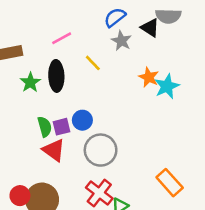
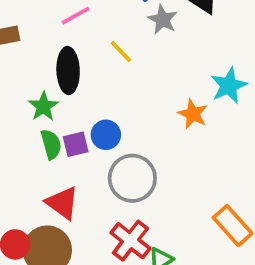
orange star: (149, 77) -> (193, 114), moved
green star: (30, 82) -> (43, 106), moved
red triangle: (54, 150) -> (62, 203), moved

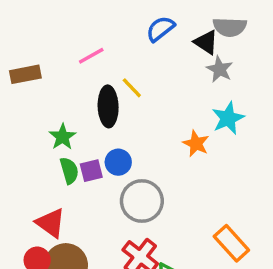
gray star: (163, 19) -> (220, 69), moved
black ellipse: (68, 70) -> (108, 106), moved
red triangle: (62, 203) -> (51, 223), moved

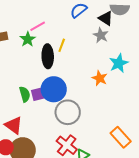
gray star: (220, 69) -> (101, 35), moved
yellow line: (132, 88) -> (62, 45), turned 64
green star: (63, 137) -> (28, 39), moved
blue circle: (118, 162) -> (54, 89), size x1.6

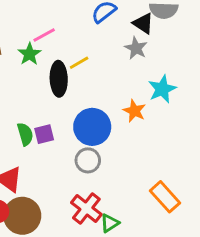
yellow line: (62, 45) -> (79, 63), turned 40
blue circle: (54, 89) -> (92, 127), moved
gray circle: (68, 112) -> (88, 160), size x0.7

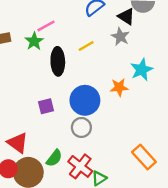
yellow line: (79, 63) -> (86, 46), moved
orange star: (134, 111) -> (119, 87), turned -30
green semicircle: (25, 134) -> (54, 158), moved, turned 54

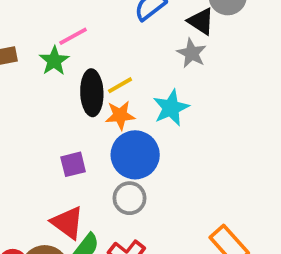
yellow line: (86, 46) -> (120, 85), moved
cyan star: (142, 70) -> (171, 108), moved
orange star: (119, 87) -> (120, 115), moved
red triangle: (18, 143) -> (67, 223), moved

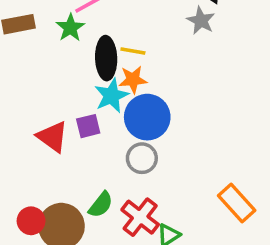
yellow line: (120, 85) -> (133, 51), turned 40
cyan star: (171, 108) -> (111, 96), moved
red triangle: (67, 223) -> (52, 137), moved

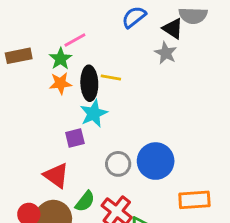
orange star: (133, 80) -> (61, 83), moved
blue circle: (147, 117) -> (156, 161), moved
red triangle: (52, 137) -> (56, 175), moved
orange rectangle: (237, 203) -> (194, 200), turned -52

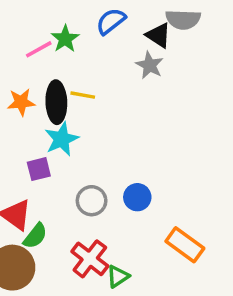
green star: (61, 59) -> (65, 39), moved
blue circle: (156, 161) -> (137, 197), size x0.6
orange rectangle: (194, 200) -> (185, 245), turned 40
green semicircle: (85, 201) -> (35, 236), moved

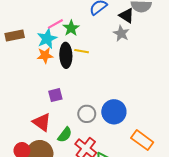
green star: (65, 39) -> (71, 28), moved
cyan star: (62, 139) -> (47, 39), moved
blue circle: (137, 197) -> (114, 112), size x1.5
green semicircle: (35, 236) -> (65, 135), moved

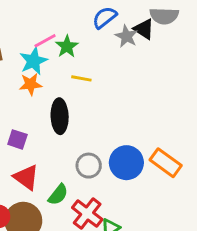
gray star: (121, 33) -> (126, 36), moved
black ellipse: (66, 55) -> (60, 116), moved
purple square: (55, 95) -> (17, 139), moved, turned 32
orange rectangle: (142, 140) -> (166, 163), moved

